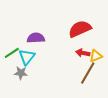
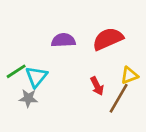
purple semicircle: (36, 38) -> (63, 40), moved
red arrow: (83, 53) -> (97, 86), moved, turned -128

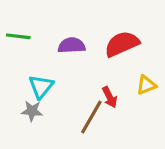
green line: (16, 71) -> (18, 36), moved, turned 40
brown line: (119, 98) -> (91, 117), moved

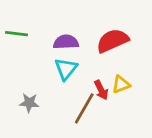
yellow triangle: (146, 85) -> (121, 84), moved
cyan triangle: (41, 87) -> (66, 69), moved

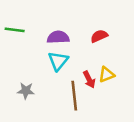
red semicircle: (112, 41) -> (99, 36), size x0.6
brown line: (84, 108) -> (74, 96), turned -36

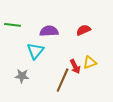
cyan triangle: (58, 61) -> (35, 51), moved
brown line: (74, 96) -> (63, 80), turned 30

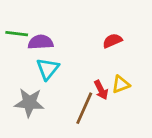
purple semicircle: (49, 31) -> (41, 42), moved
gray star: (22, 76) -> (29, 103), size x1.5

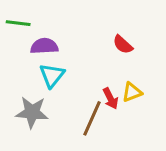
green line: (17, 34) -> (18, 23), moved
red semicircle: (112, 41) -> (123, 45), turned -114

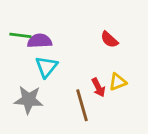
green line: (18, 23) -> (20, 35), moved
brown line: (92, 118) -> (82, 105), turned -40

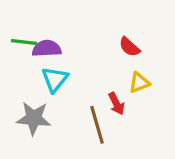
yellow triangle: (118, 82) -> (139, 83), moved

